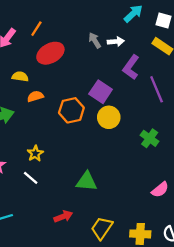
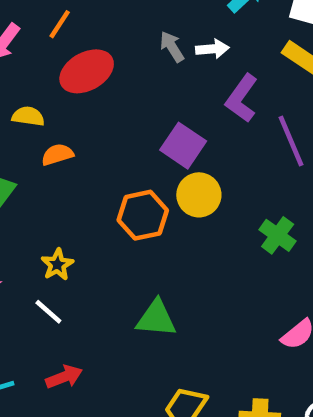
orange hexagon: (71, 110) -> (143, 215), moved
red arrow: (63, 216) -> (64, 377), moved

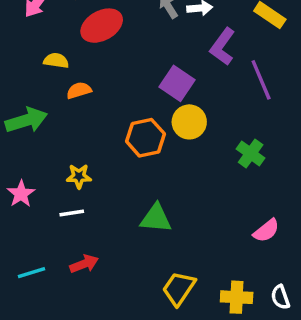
yellow star: (57, 265) -> (79, 176), turned 30
white line: (48, 312) -> (72, 213), turned -50

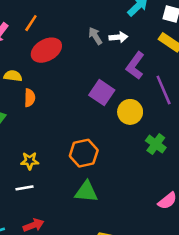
orange semicircle: (79, 90) -> (30, 98), turned 108
yellow circle: (189, 122) -> (130, 112), moved
orange hexagon: (145, 138) -> (84, 153), moved

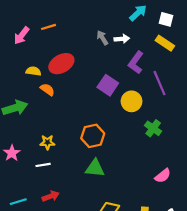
orange line: (31, 23) -> (48, 27), turned 40
red ellipse: (46, 50) -> (61, 64), moved
orange semicircle: (30, 98) -> (47, 89), turned -56

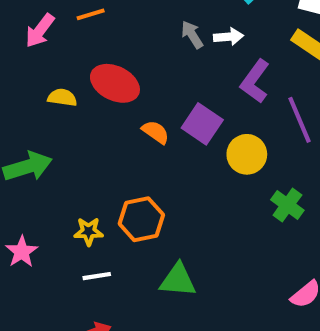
red ellipse: (61, 64) -> (115, 83), turned 55
orange semicircle: (47, 89) -> (156, 132), moved
orange hexagon: (93, 136) -> (141, 219), moved
white line: (43, 165) -> (97, 276), moved

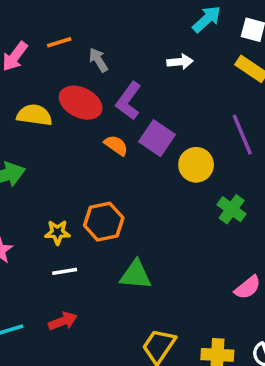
gray arrow: (192, 35) -> (98, 60), moved
purple L-shape: (255, 81) -> (129, 101), moved
yellow semicircle: (62, 98) -> (34, 115), size x1.4

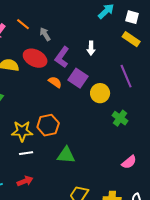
orange line: (59, 42) -> (23, 24), turned 56
white arrow: (180, 62) -> (91, 48), moved, turned 96
yellow star: (57, 232) -> (22, 131), size x1.5

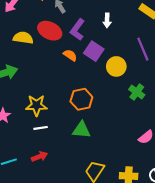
orange hexagon: (48, 125) -> (81, 99), moved

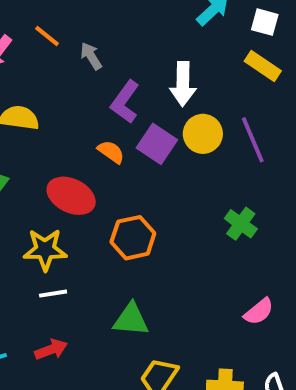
white arrow: (107, 20) -> (183, 84), size x1.5
red ellipse: (50, 31) -> (71, 196), moved
yellow circle: (116, 66) -> (203, 134), moved
green triangle: (81, 130) -> (131, 320), moved

